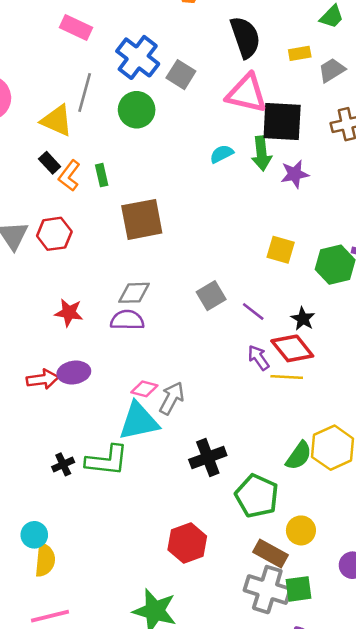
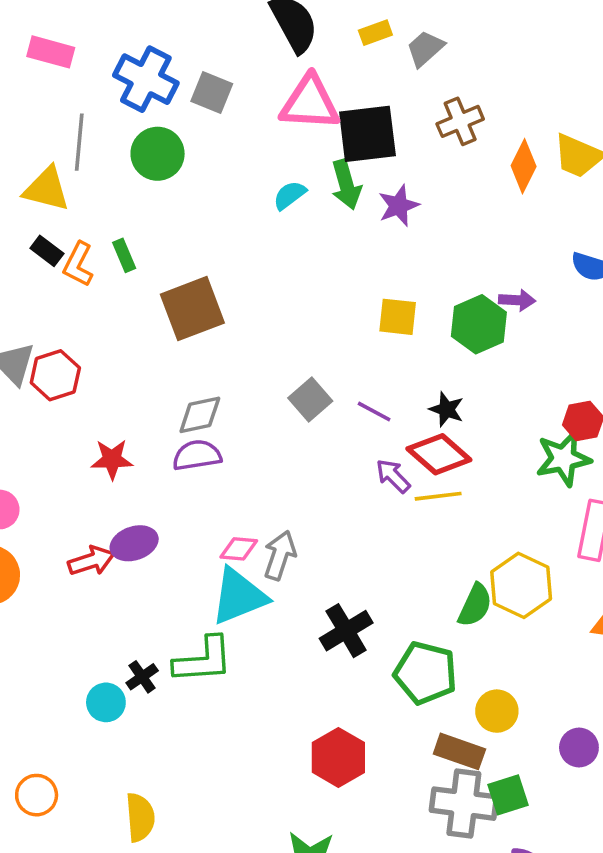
red hexagon: (54, 234) -> (55, 375), moved
cyan circle: (34, 535) -> (106, 702), moved

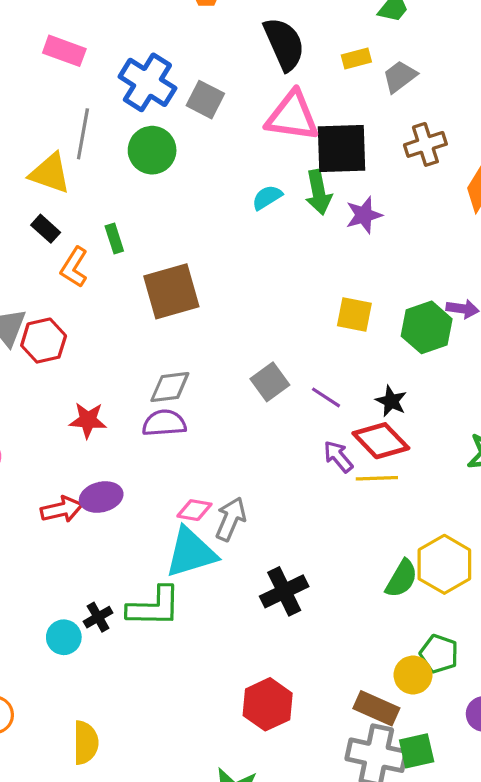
orange L-shape: (78, 264) -> (74, 267), moved
green pentagon: (425, 673) -> (439, 654), moved, size x0.7

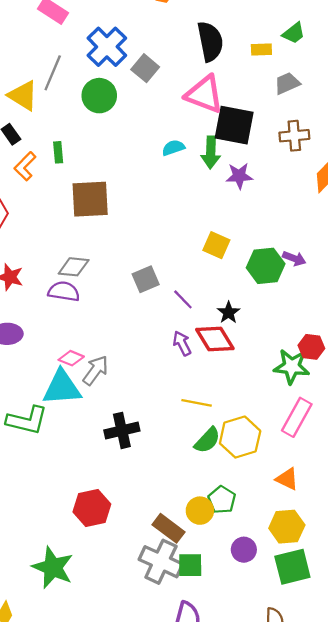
yellow rectangle: (356, 58) -> (261, 49), moved
yellow line: (377, 478) -> (197, 403), moved

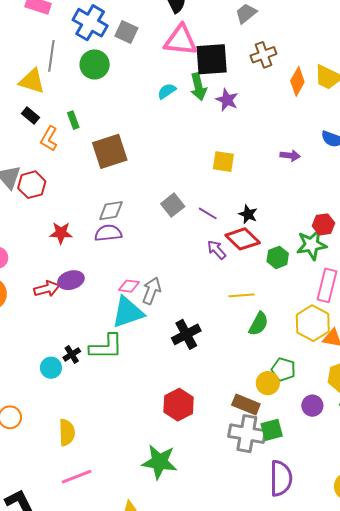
purple star: (239, 176) -> (227, 100), turned -30
green hexagon: (266, 266) -> (278, 257), moved, size x0.7
yellow hexagon: (240, 437) -> (313, 323), moved

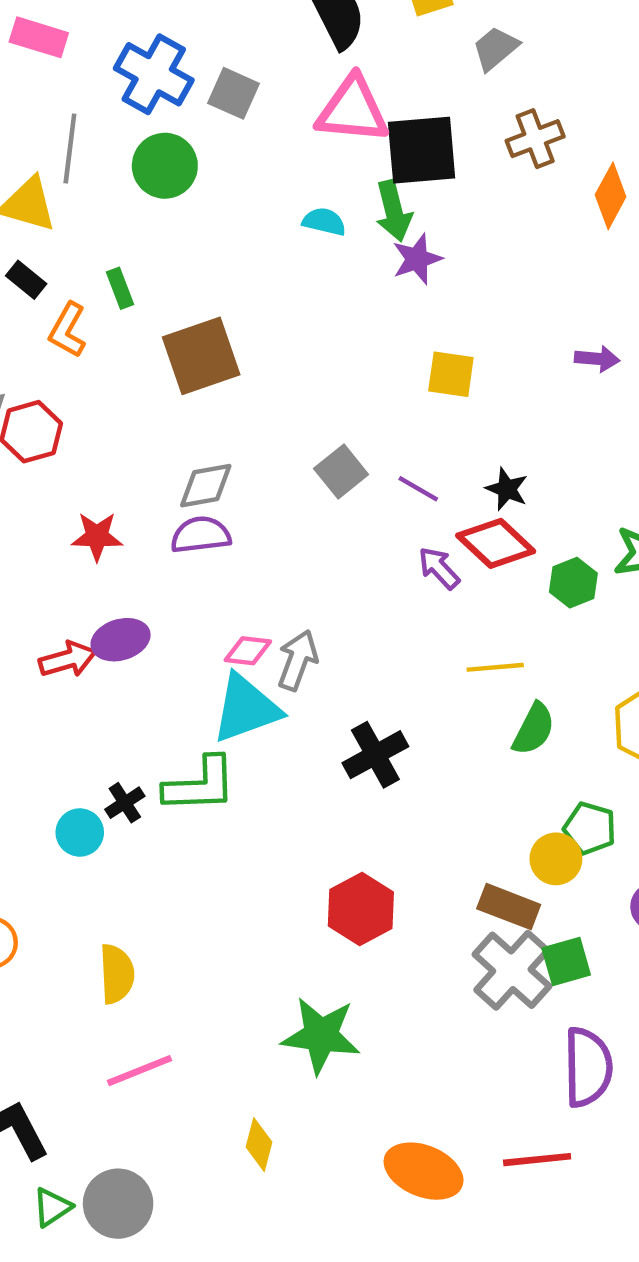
cyan semicircle: (167, 91) -> (324, 222), turned 48
purple star: (227, 100) -> (417, 259), moved, turned 30
gray cross: (247, 434) -> (512, 970), turned 33

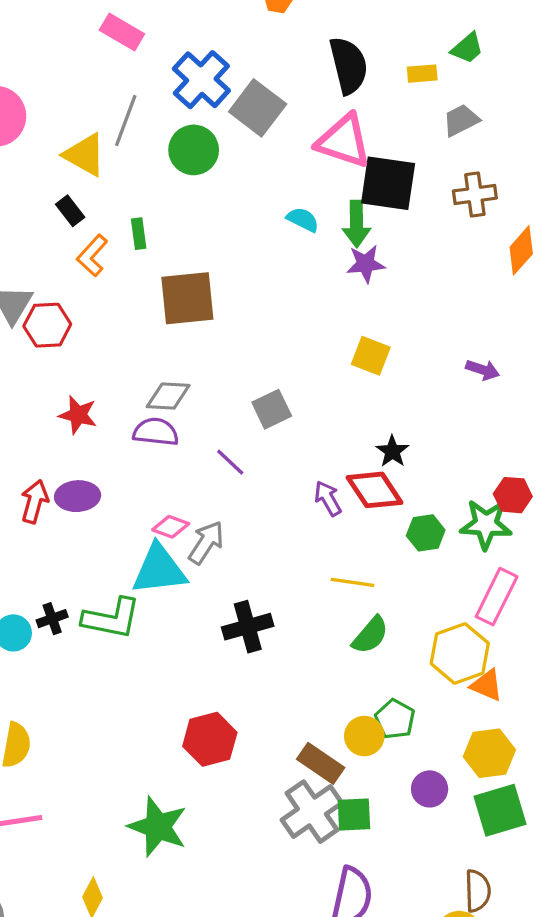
gray square: (233, 93) -> (258, 108), size x1.4
purple line: (418, 489) -> (230, 462), moved
red arrow: (68, 659) -> (35, 502), turned -72

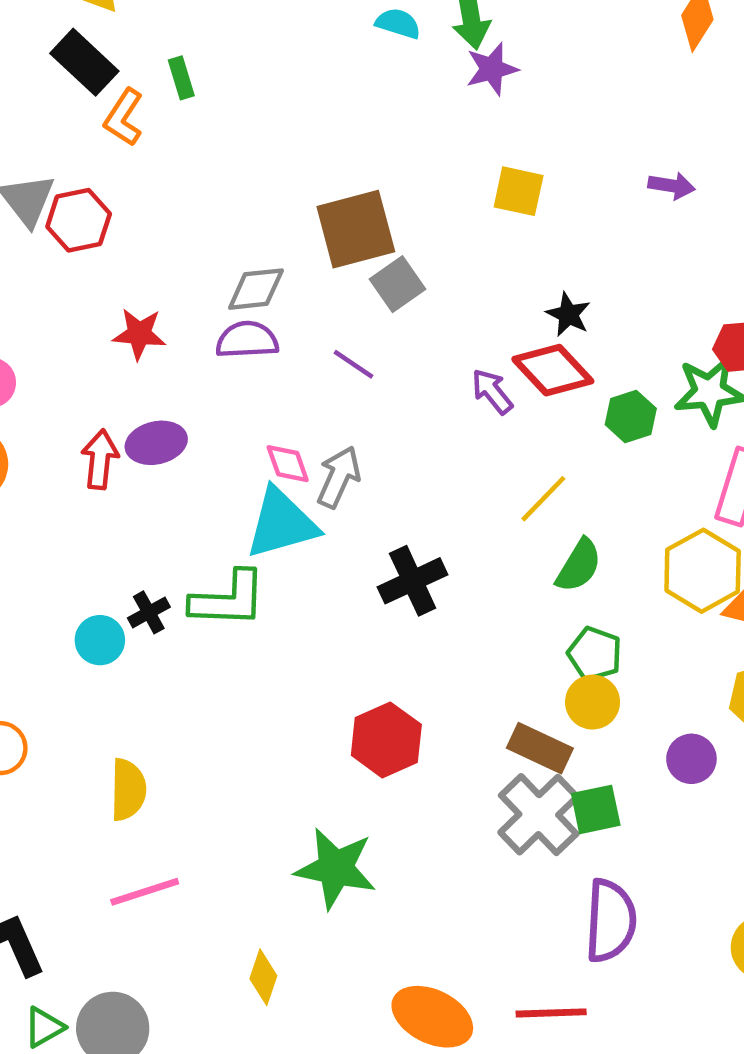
black rectangle: (70, 211) -> (84, 62), size x1.6
brown square: (187, 298) -> (356, 229), moved
pink diamond: (171, 527) -> (288, 464), turned 60
yellow line: (352, 582) -> (543, 499), turned -45
green pentagon: (395, 719) -> (595, 654), moved

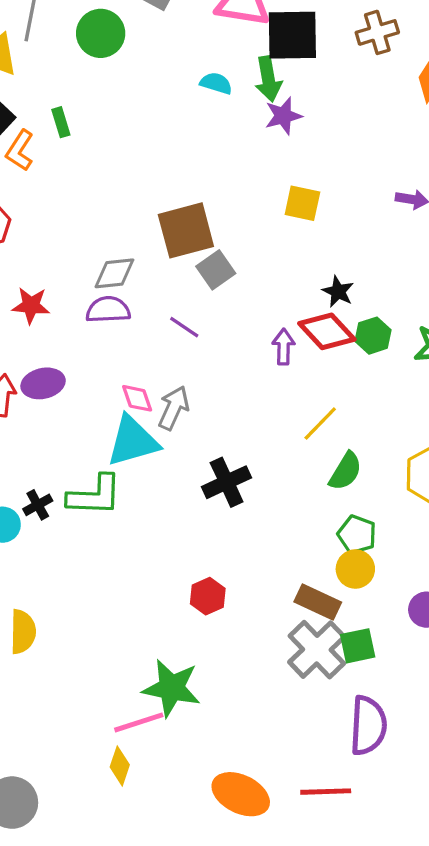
purple arrow: (492, 391) -> (284, 347), turned 40
green hexagon: (631, 416) -> (373, 336), moved
red hexagon: (386, 740) -> (208, 596), size x0.7
pink line: (145, 892) -> (139, 722), moved

